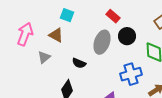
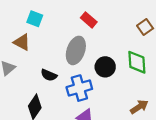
black circle: (127, 36) -> (105, 67), moved
blue cross: (131, 74) -> (79, 88), moved

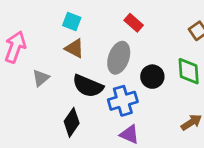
brown triangle: (22, 42) -> (74, 48), moved
black semicircle: (49, 75) -> (88, 86), size x1.6

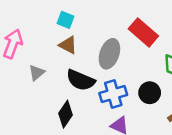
red rectangle: (134, 23) -> (143, 32), moved, size x1.6
black circle: (152, 77) -> (150, 93), moved

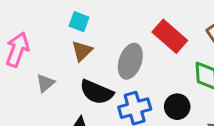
brown triangle: (68, 45) -> (82, 51), turned 48

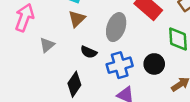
black semicircle: (97, 92) -> (89, 52), size x0.6

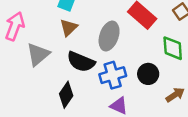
gray triangle: (47, 45) -> (38, 54), size x1.5
black semicircle: (89, 52) -> (81, 62), size x1.6

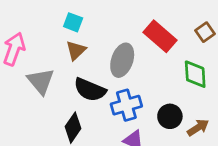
gray triangle: (38, 54) -> (41, 81), turned -30
black circle: (148, 74) -> (170, 116), moved

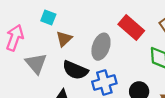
cyan square: (73, 22) -> (48, 17), moved

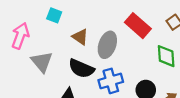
brown triangle: (64, 39) -> (80, 37), moved, turned -42

